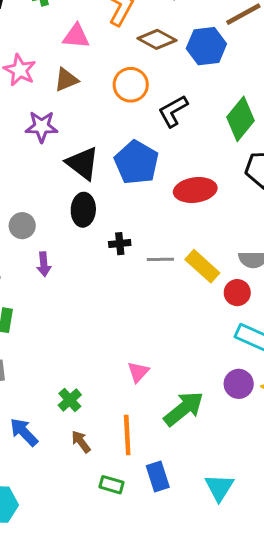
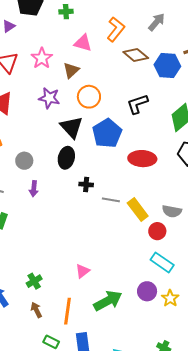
brown triangle: (66, 80) -> (71, 70), turned -30
orange circle: (131, 85) -> (89, 97), moved

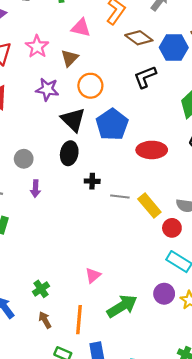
black L-shape: (137, 104) -> (145, 77), moved

